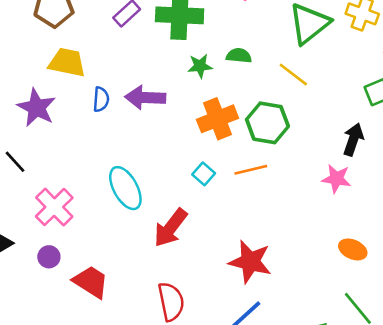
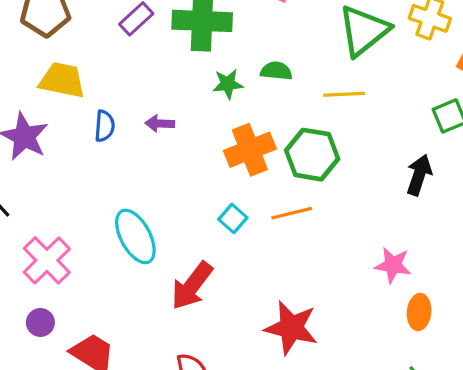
yellow line: (293, 75) -> (344, 94), turned -40
purple arrow: (145, 98) -> (160, 123), size x0.6
pink star: (336, 179) -> (393, 265), moved
orange ellipse: (353, 249) -> (419, 312), turned 72

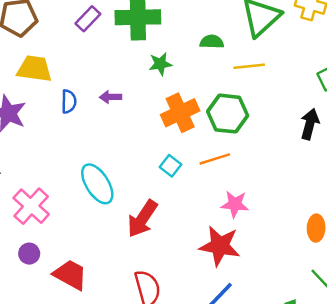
green semicircle: (276, 71) -> (212, 42), moved
pink star: (393, 265) -> (235, 204), moved

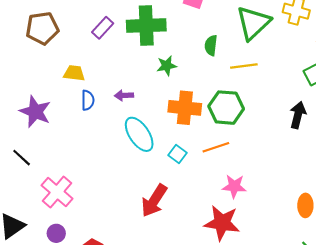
green semicircle: (212, 42) -> (211, 45), turned -84
yellow trapezoid: (34, 69) -> (74, 73), moved, size x0.7
orange cross: (180, 113) -> (185, 108), turned 32
cyan ellipse: (97, 184) -> (139, 134), moved

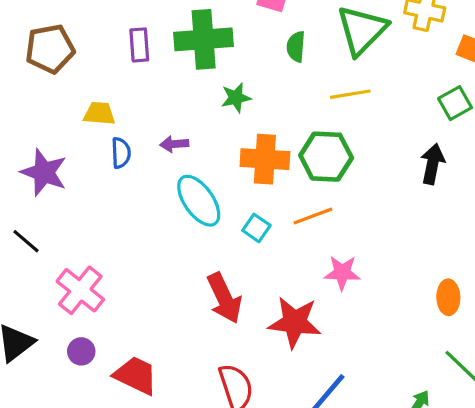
purple rectangle: (103, 28) -> (139, 45), turned -45
green semicircle: (211, 45) -> (296, 47), moved
red arrow: (154, 201) -> (224, 298), turned -56
red star: (222, 223) -> (295, 322), moved

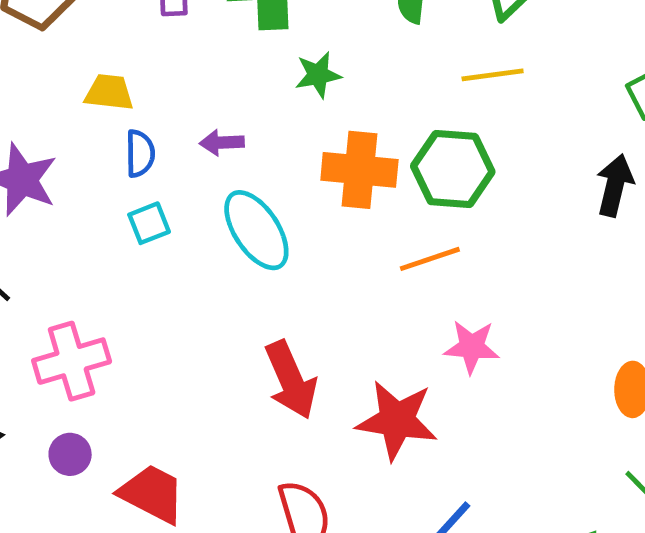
cyan square: (256, 228) -> (149, 223), moved, turned 32
pink cross: (80, 290) -> (72, 361), turned 33

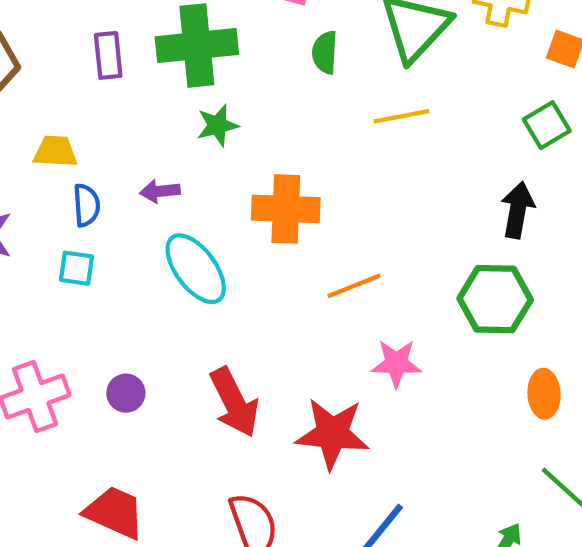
green star: (318, 75) -> (217, 125), moved
green hexagon: (453, 169) -> (495, 299), moved
cyan square: (149, 223) -> (77, 268), moved, turned 33
purple circle: (70, 454) -> (126, 393), moved

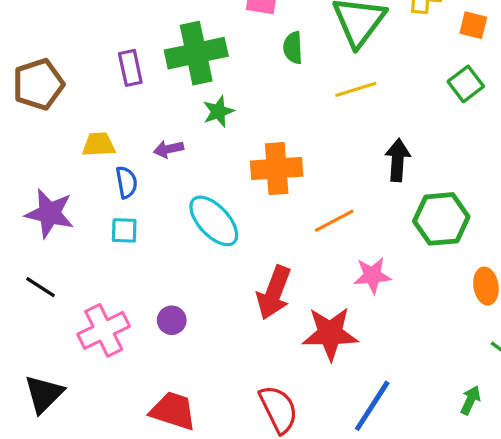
purple arrow: (160, 191) -> (169, 149), moved
black arrow: (518, 210) -> (398, 160), moved
red arrow: (234, 402) -> (274, 293), moved, turned 54

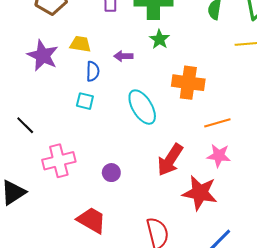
green star: (218, 111) -> (159, 39), turned -30
purple star: (49, 213) -> (43, 55), moved
pink star: (372, 275) -> (219, 156), moved
purple circle: (172, 320) -> (111, 173), moved

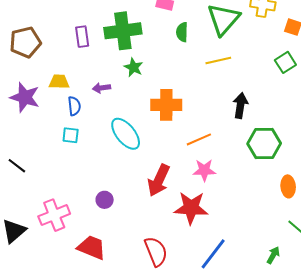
pink cross: (59, 161) -> (54, 215), moved

